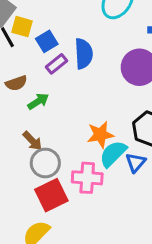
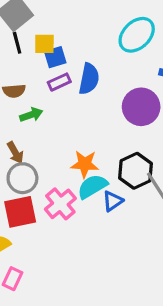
yellow square: (22, 27) -> (44, 44), moved, turned -30
pink cross: (87, 178) -> (60, 204), turned 32

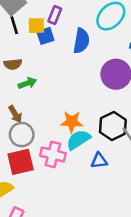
blue semicircle: (89, 79) -> (81, 41), moved
purple rectangle: (59, 82) -> (55, 15), moved, turned -42
blue triangle: (113, 201) -> (99, 161), moved, turned 30
pink cross: (60, 204) -> (53, 154), turned -35

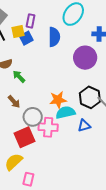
green arrow: (27, 83) -> (19, 76), turned -104
gray circle: (22, 135) -> (33, 117), moved
cyan semicircle: (78, 140) -> (66, 112), turned 30

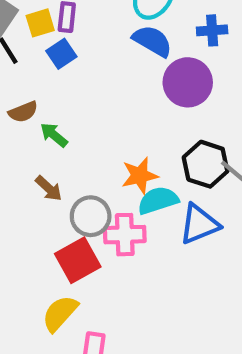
yellow square: (18, 31) -> (40, 23), moved
blue semicircle: (54, 37) -> (152, 41), moved, turned -54
blue triangle: (84, 126) -> (199, 224), size x1.5

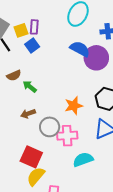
blue semicircle: (152, 41) -> (80, 49), moved
brown arrow: (49, 188) -> (28, 114), turned 120
cyan semicircle: (158, 200) -> (83, 160), moved
red square: (78, 260) -> (31, 157), moved, turned -35

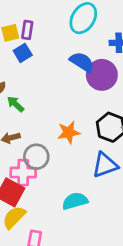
pink cross: (67, 136) -> (23, 173), moved

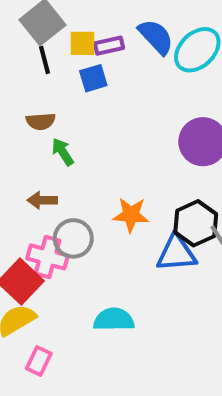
purple rectangle: (27, 30) -> (109, 46), turned 54
blue semicircle: (82, 62) -> (156, 37), moved
blue triangle: (105, 165) -> (176, 253), moved

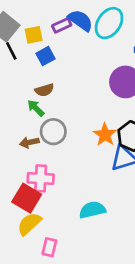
purple rectangle: (109, 46) -> (62, 25), moved
brown semicircle: (41, 121) -> (44, 90), moved
orange star: (131, 215) -> (105, 135), moved, turned -30
gray circle: (73, 238) -> (53, 132), moved

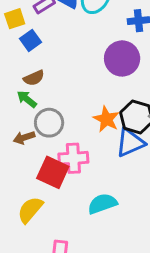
pink cross: (41, 178) -> (73, 158), moved
red square: (27, 198) -> (53, 172), moved
yellow semicircle: (29, 224) -> (30, 210), moved

